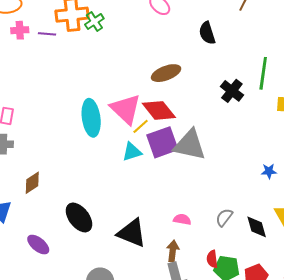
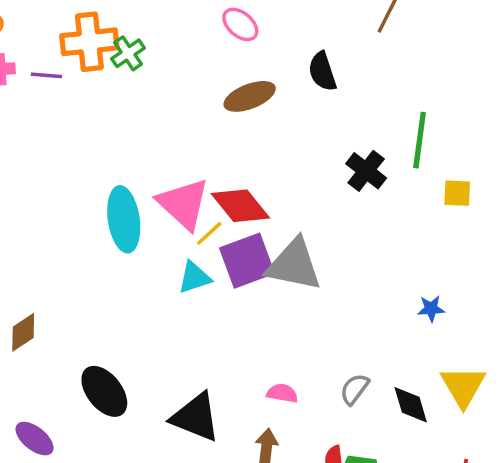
brown ellipse: (166, 73) -> (250, 96), moved

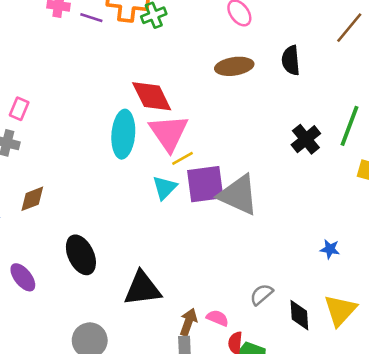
red diamond: (240, 206) -> (152, 96), moved
cyan triangle: (194, 277) -> (165, 188), turned -40
pink semicircle: (282, 393) -> (217, 318), moved
black triangle: (196, 417) -> (142, 288), turned -42

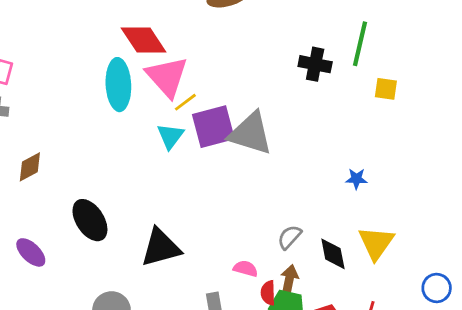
black cross: (306, 139) -> (315, 64), turned -32
brown arrow: (188, 322) -> (289, 280), moved

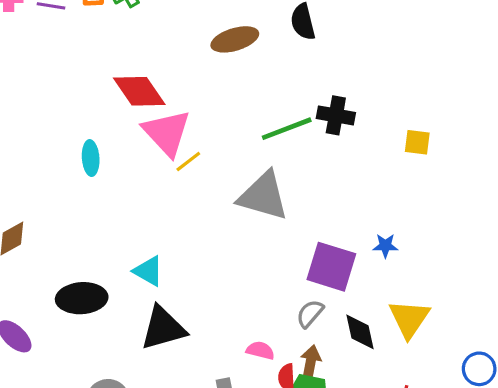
green line: (360, 44) -> (287, 129), moved, turned 57
cyan ellipse: (118, 85) -> (91, 158), moved, size x0.6
purple square: (213, 127) -> (331, 267), moved, turned 33
cyan triangle: (170, 136) -> (148, 271), moved, turned -36
black ellipse: (90, 220) -> (82, 298), turned -60

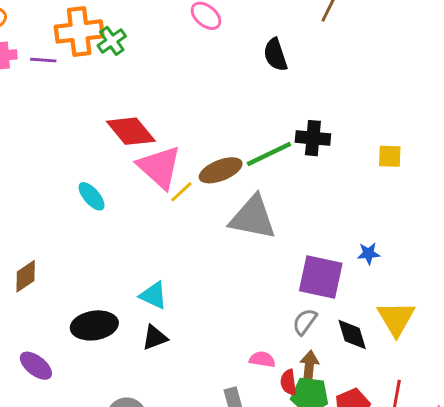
brown ellipse: (235, 39) -> (221, 170), moved
cyan ellipse: (91, 158) -> (92, 196), turned -32
black triangle: (163, 328) -> (155, 337), moved, size x0.6

